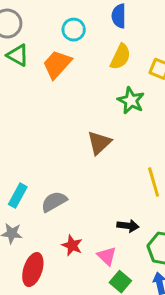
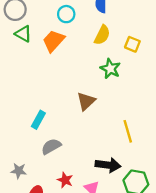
cyan rectangle: (18, 196) -> (38, 120), moved
black arrow: (128, 226) -> (108, 165), size x1.5

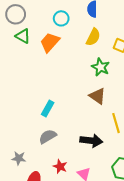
brown triangle: (86, 101) -> (97, 96), moved, turned -42
cyan rectangle: (38, 120) -> (48, 109), moved
black arrow: (108, 165) -> (91, 141), moved

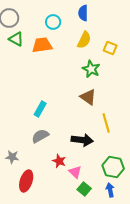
orange trapezoid: (50, 42) -> (42, 45), turned 40
red star: (60, 167) -> (59, 161), moved

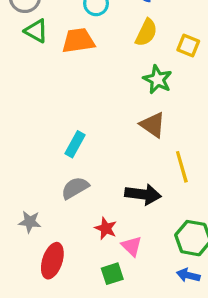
green square: (84, 189) -> (112, 274), moved, turned 32
blue arrow: (110, 190) -> (188, 275), turned -64

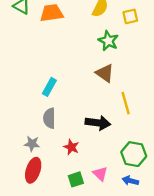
yellow square: (188, 45) -> (130, 16), turned -35
gray semicircle: (75, 188) -> (49, 118), turned -60
gray star: (30, 222) -> (32, 144), moved
pink triangle: (132, 246) -> (100, 174), moved

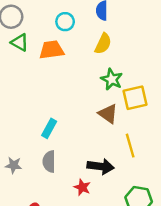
yellow square: (130, 16) -> (135, 98), moved, size x1.5
gray star: (32, 144) -> (14, 165), moved
red star: (71, 147) -> (82, 187), moved

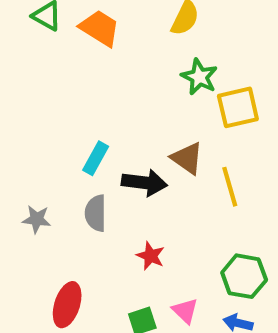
orange trapezoid: (52, 50) -> (100, 28), turned 40
brown triangle: (108, 114) -> (187, 158), moved
black arrow: (101, 166) -> (144, 183), moved

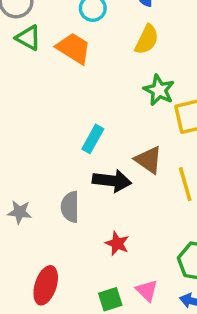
cyan rectangle: (96, 158) -> (93, 139), moved

